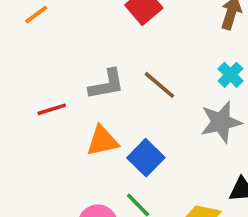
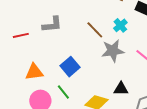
brown line: (159, 85) -> (95, 30), moved
orange triangle: (102, 141) -> (34, 72), moved

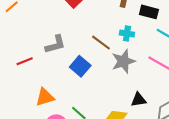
cyan cross: (120, 25) -> (127, 34), turned -32
blue square: (70, 67) -> (80, 66), moved

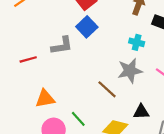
brown line: (101, 43) -> (107, 89), moved
blue square: (80, 66) -> (87, 27), moved

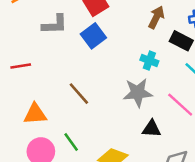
gray L-shape: (62, 46) -> (55, 24), moved
brown line: (107, 89) -> (79, 94), moved
black triangle: (141, 112) -> (152, 129), moved

